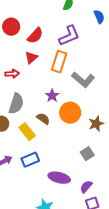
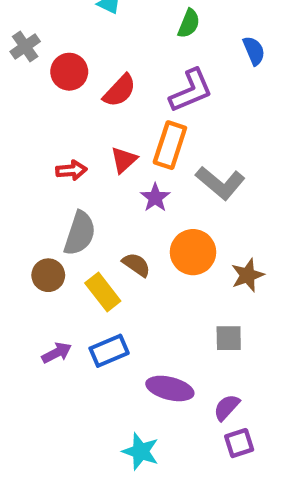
red triangle: (31, 58) -> (124, 160), moved
purple star: (52, 96) -> (155, 198), moved
gray square: (87, 154) -> (229, 338), turned 32

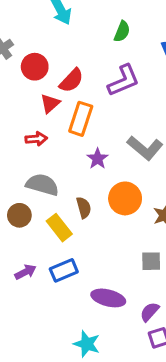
orange rectangle: (170, 145) -> (81, 119), moved
red triangle: (124, 160) -> (50, 103), moved
gray semicircle: (80, 233) -> (42, 185), turned -92
brown semicircle: (136, 265) -> (84, 208), turned 40

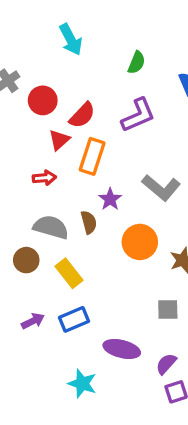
brown semicircle: (84, 208) -> (89, 222), moved
cyan star: (87, 344) -> (82, 384), moved

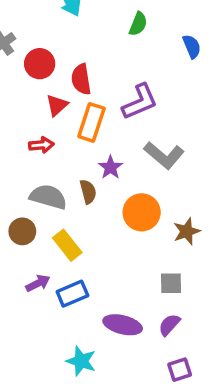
red semicircle: (82, 115) -> (81, 79), turned 128
purple L-shape: (138, 115) -> (140, 102), moved
purple arrow: (33, 321) -> (38, 283), moved
purple semicircle: (166, 364) -> (169, 325), moved

